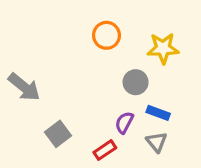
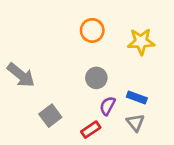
gray circle: (136, 82) -> (96, 78), moved

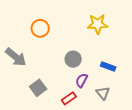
orange circle: (92, 30) -> (40, 28), moved
yellow star: (141, 42) -> (98, 24), moved
blue rectangle: (137, 97) -> (108, 67), moved

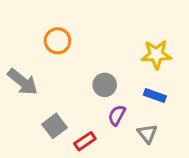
yellow star: (98, 24) -> (156, 54), moved
red rectangle: (69, 98) -> (85, 141), moved

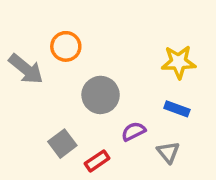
gray arrow: (23, 82) -> (26, 69), moved
gray circle: (105, 85) -> (101, 95), moved, size x1.4
purple semicircle: (117, 115) -> (134, 131), turned 35

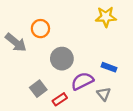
yellow star: (179, 62) -> (106, 17), moved
purple semicircle: (134, 131) -> (82, 81), size x1.5

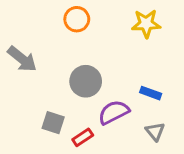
orange circle: (40, 29) -> (77, 19), moved
gray square: (38, 89) -> (53, 123), turned -35
gray triangle: (104, 94) -> (155, 131), moved

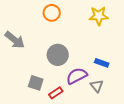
gray triangle: (155, 131) -> (97, 86), moved

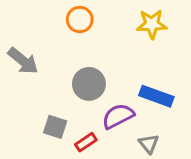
blue rectangle: (102, 63) -> (156, 96), size x1.5
gray triangle: (97, 86) -> (149, 144), moved

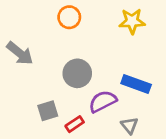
gray square: (55, 127) -> (48, 111), turned -35

